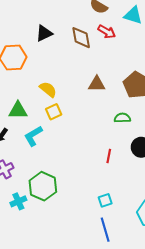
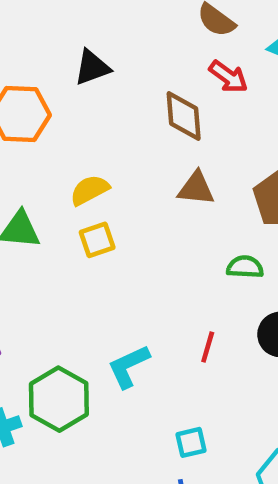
brown diamond: (81, 38) -> (184, 116), moved
yellow semicircle: (48, 89) -> (90, 190), turned -72
cyan L-shape: (33, 136) -> (129, 366), moved

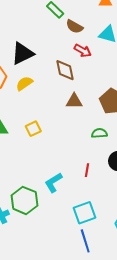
black triangle: (92, 68) -> (22, 53), size x1.4
yellow semicircle: (90, 190) -> (24, 83), moved
cyan square: (191, 442) -> (85, 213), size x1.6

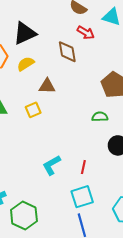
brown triangle: (74, 101) -> (47, 86), moved
red line: (87, 170) -> (83, 167), moved
green hexagon: (24, 200) -> (24, 216), moved

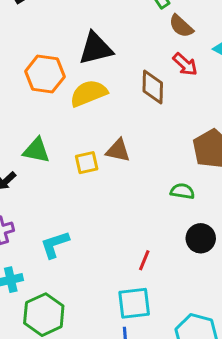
yellow semicircle: (26, 64) -> (89, 93), size x1.4
brown triangle: (47, 86) -> (118, 150), moved
cyan L-shape: (52, 165) -> (55, 244), moved

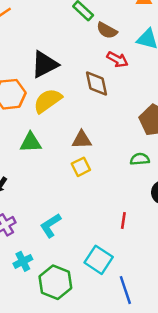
green triangle: (36, 150) -> (31, 143), moved
yellow square: (87, 163) -> (81, 167), moved
cyan square: (134, 303) -> (99, 260), moved, turned -36

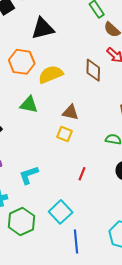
black triangle: (45, 64) -> (43, 29), moved
yellow square: (81, 167) -> (64, 134), turned 35
red line: (123, 220) -> (82, 174), moved

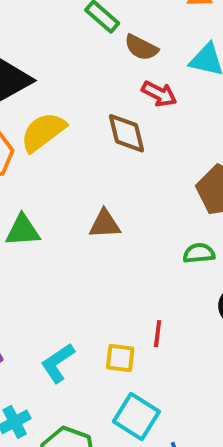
yellow semicircle: (51, 74) -> (43, 132), moved
yellow square: (64, 134) -> (120, 358), moved

